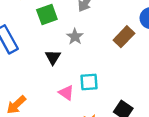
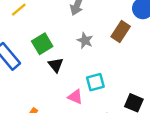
green square: (47, 15) -> (42, 44), moved
gray star: (75, 37) -> (85, 41), moved

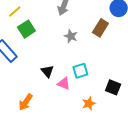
green square: (42, 44) -> (26, 29), moved
black triangle: (56, 65) -> (47, 71), moved

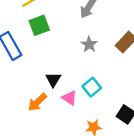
cyan square: (80, 71) -> (92, 87), turned -35
orange arrow: (26, 102) -> (37, 102), moved

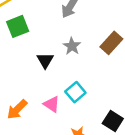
black triangle: (53, 80) -> (45, 60), moved

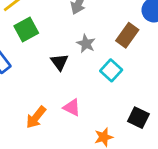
cyan square: (75, 92) -> (111, 70), moved

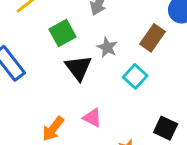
green square: (26, 30) -> (63, 33), moved
black triangle: (59, 62) -> (78, 68), size x1.4

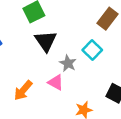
gray star: (107, 47) -> (68, 63), moved

